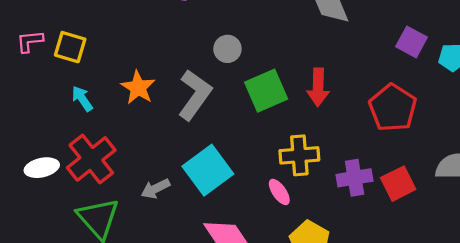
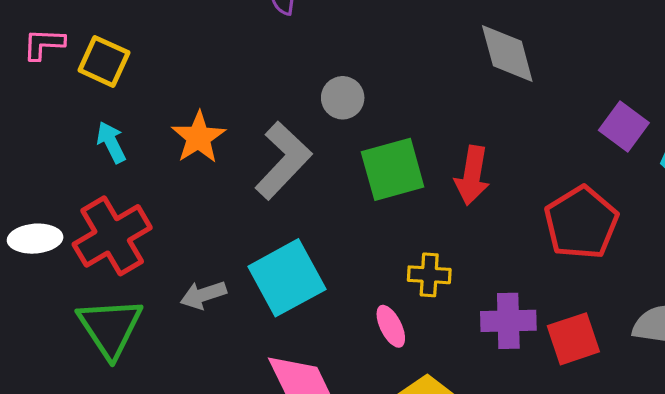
yellow cross: (299, 155) -> (429, 275), size x0.7

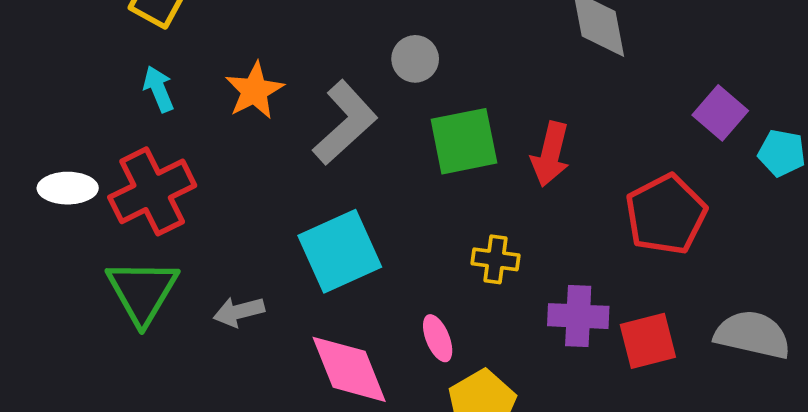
gray arrow: (203, 295) -> (239, 312), moved
pink ellipse: (391, 326) -> (438, 338), moved

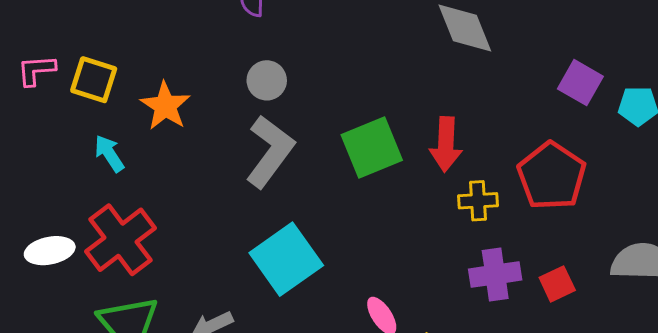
gray circle: (415, 59) -> (267, 80), moved
orange star: (254, 91) -> (165, 106), moved
yellow cross: (495, 259) -> (478, 201), moved
red square: (648, 341) -> (557, 284), size x0.7

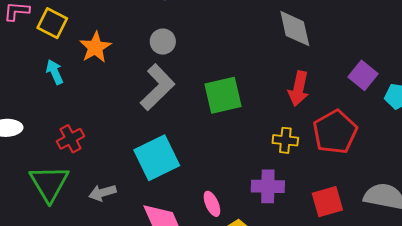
red arrow: (446, 144) -> (299, 89), moved
red cross: (120, 240) -> (71, 139), moved, size x0.6
purple cross: (495, 275) -> (268, 186), moved
red square: (557, 284) -> (327, 202), size x1.4

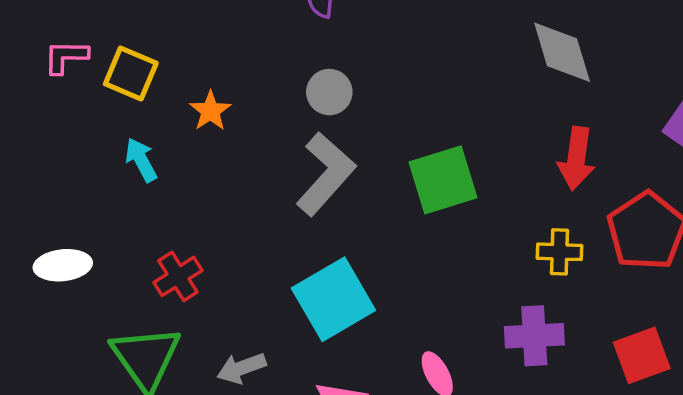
orange star: (95, 47) -> (210, 111), size x0.7

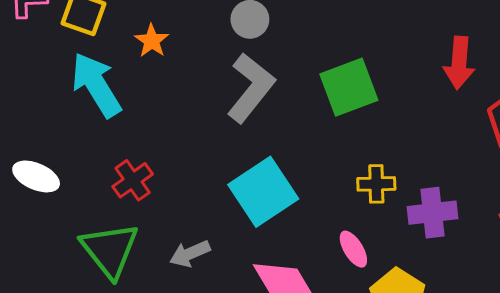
cyan arrow: (141, 160) -> (96, 85), size x1.8
yellow cross: (560, 252) -> (376, 184), moved
white ellipse: (63, 265) -> (36, 176), turned 33

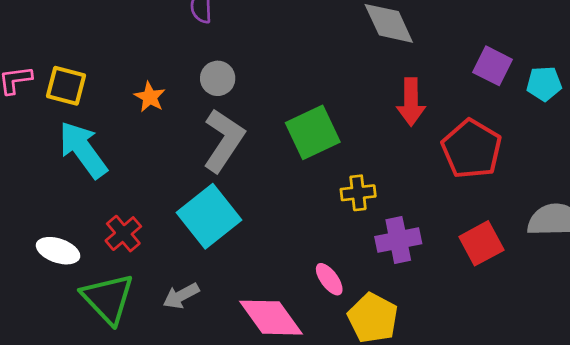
orange star: (152, 41) -> (150, 97), moved
white ellipse: (36, 176) -> (58, 251), moved
yellow cross: (376, 184) -> (358, 193), moved
cyan square: (263, 192) -> (209, 216), moved

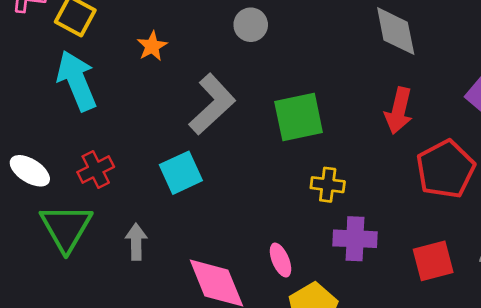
gray circle: (218, 78) -> (251, 25), moved
cyan square: (209, 216) -> (181, 173), size x0.7
gray arrow: (181, 296) -> (136, 242), turned 104

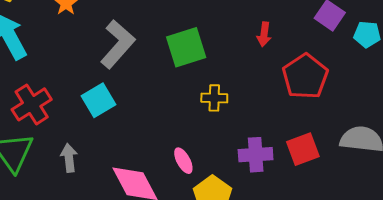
red arrow: (399, 111) -> (264, 34), size x0.7
red cross: (96, 170) -> (32, 104), size x1.4
purple cross: (355, 239) -> (256, 155), moved

